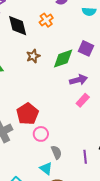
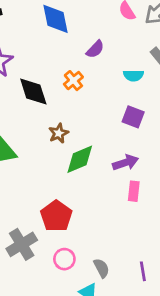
cyan semicircle: (89, 12) -> (134, 75), moved
green diamond: (63, 59) -> (80, 159), moved
pink rectangle: (83, 100) -> (134, 191), turned -32
pink circle: (41, 134) -> (64, 259), moved

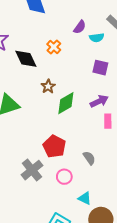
purple semicircle: (95, 49) -> (80, 27), moved
gray semicircle: (101, 268) -> (89, 158), moved

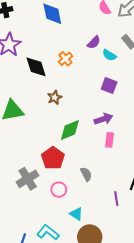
cyan semicircle: (97, 38) -> (109, 55), turned 32
green diamond: (66, 103) -> (70, 130), moved

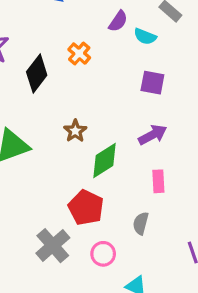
black diamond: (36, 67) -> (37, 73), turned 65
brown star: (55, 97) -> (75, 131), moved
pink rectangle: (110, 140) -> (158, 181), moved
gray semicircle: (86, 174) -> (141, 223), turned -128

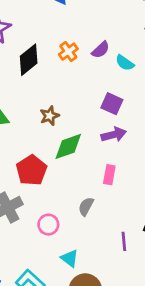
purple semicircle: (118, 21) -> (101, 50), moved
cyan semicircle: (145, 36) -> (125, 63), moved
purple square: (152, 83) -> (112, 104), moved
red pentagon: (86, 208) -> (32, 170), moved

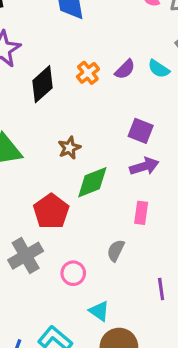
cyan semicircle: (125, 63) -> (159, 69), moved

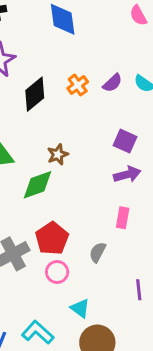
green diamond: (92, 182) -> (38, 185), moved
red pentagon: (51, 211) -> (52, 238), moved

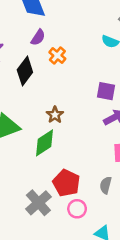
purple semicircle: (112, 83) -> (38, 37), moved

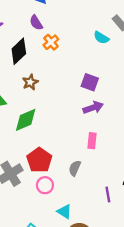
purple semicircle: (38, 37) -> (36, 23), turned 105
brown star: (55, 115) -> (30, 82), moved

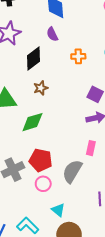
orange cross: (51, 42) -> (78, 56), moved, turned 32
red pentagon: (39, 160) -> (41, 160), turned -30
gray semicircle: (75, 168) -> (72, 171), size x1.6

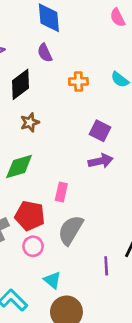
pink rectangle: (91, 148) -> (61, 192), moved

